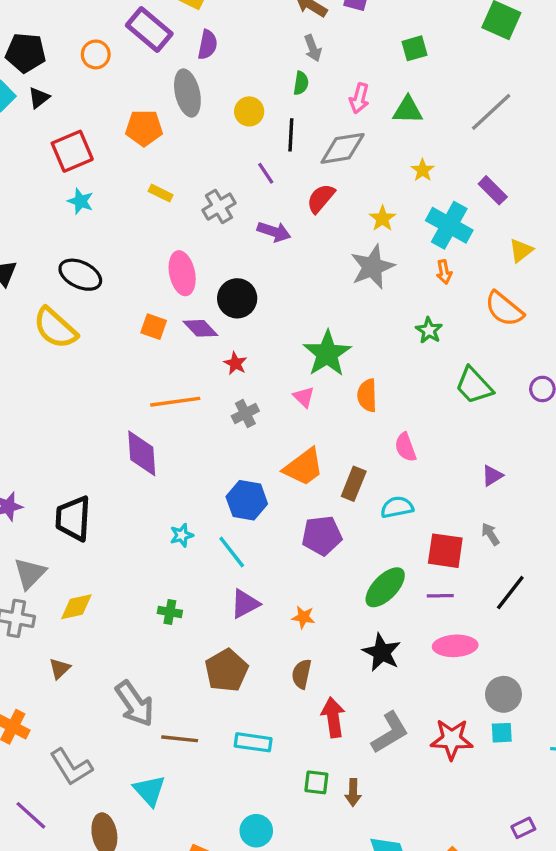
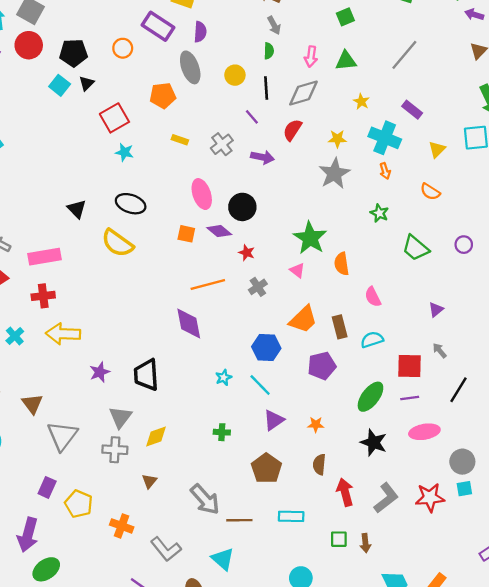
yellow star: (382, 219) -> (337, 139), turned -30
orange semicircle: (504, 309) -> (430, 192), size x0.7
brown rectangle: (354, 484) -> (340, 327), turned -30

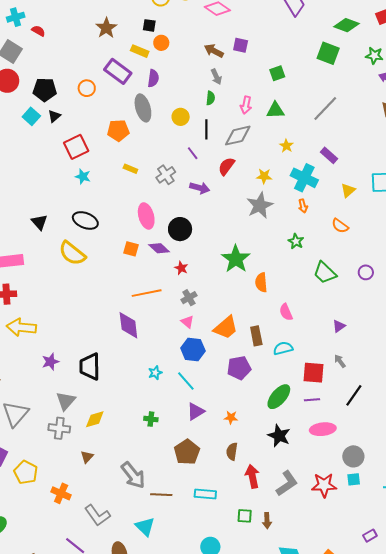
pink triangle: (297, 270) -> (187, 322), moved

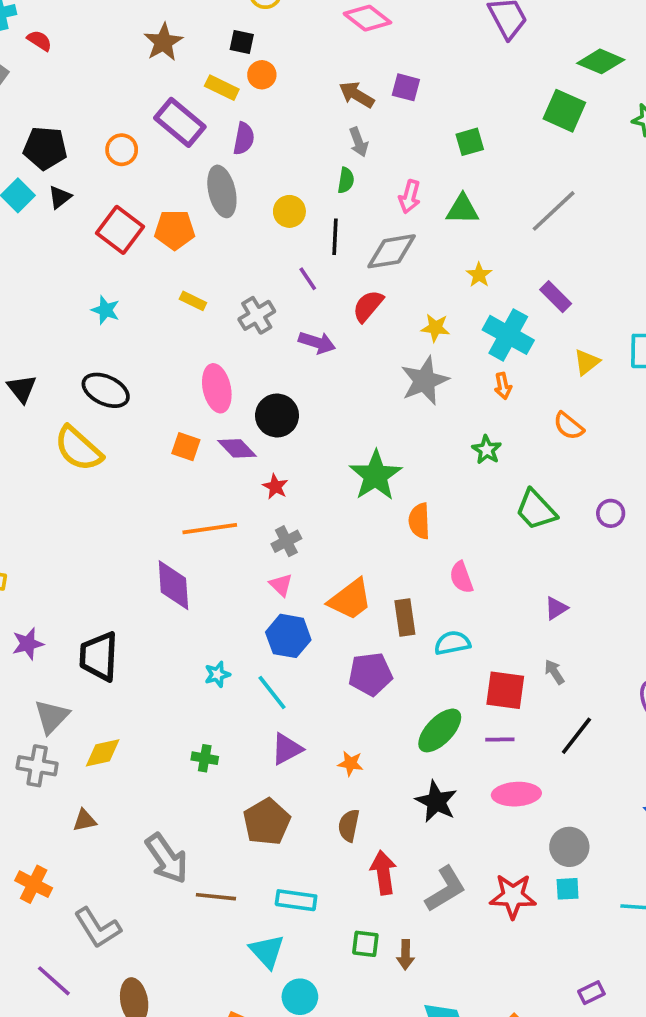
red square: (76, 147) -> (120, 230), moved, turned -30
brown triangle: (87, 457) -> (85, 820), turned 32
cyan triangle: (145, 527) -> (267, 951), moved

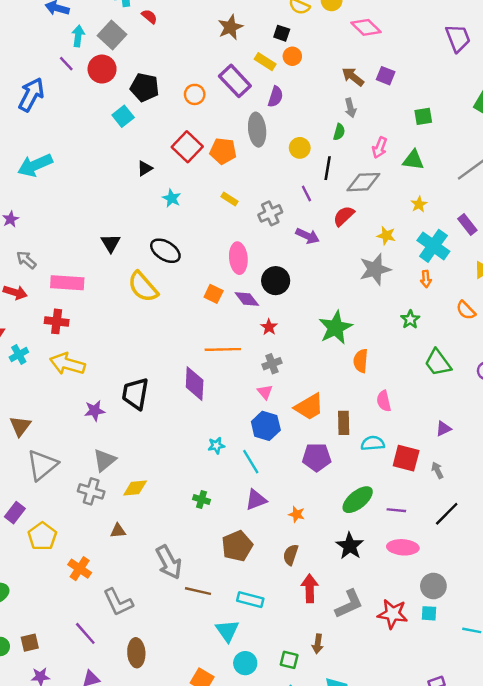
black triangle: (60, 197) -> (145, 168), moved
black trapezoid: (99, 656) -> (135, 394), moved
red square: (505, 690) -> (406, 458), moved
green square: (365, 944) -> (289, 660), moved

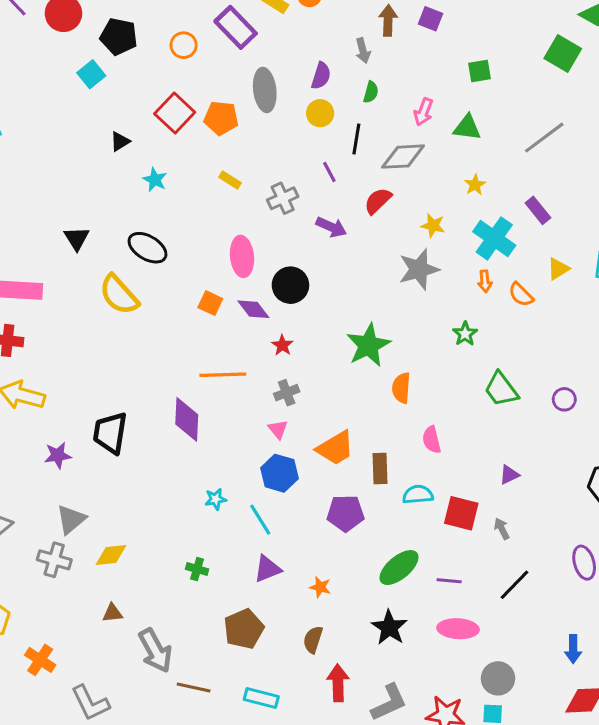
brown arrow: (353, 77) -> (388, 20), turned 55
purple semicircle: (275, 97) -> (321, 76), moved
gray arrow: (350, 108) -> (363, 51), moved
orange semicircle: (466, 310) -> (521, 295), moved
brown triangle: (118, 531) -> (113, 613), moved

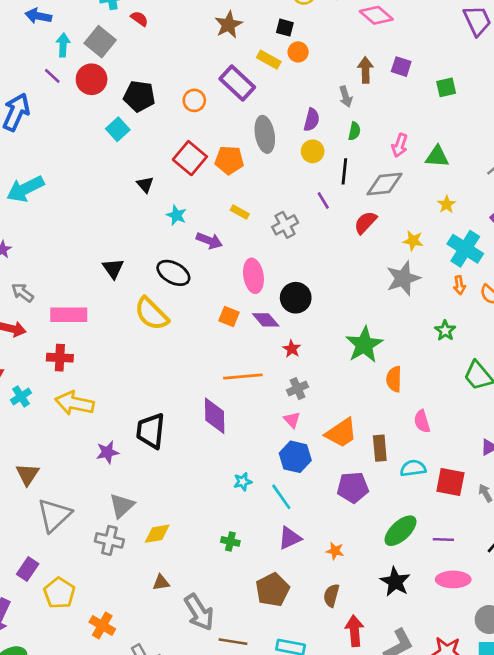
green square: (480, 71) -> (446, 87), moved
black triangle: (120, 141) -> (145, 185), turned -36
purple arrow: (331, 227) -> (209, 241), moved

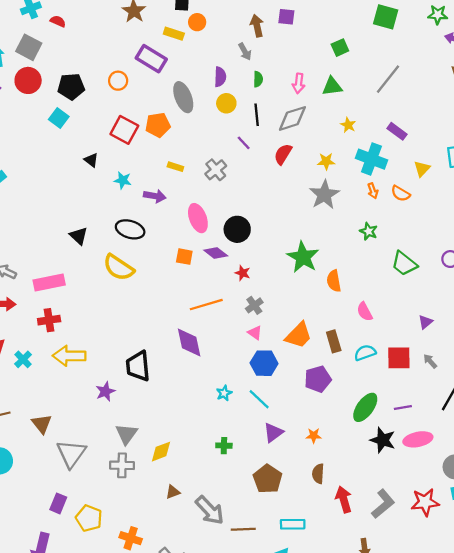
green square: (446, 87) -> (340, 48), moved
black star: (395, 582) -> (383, 440), moved

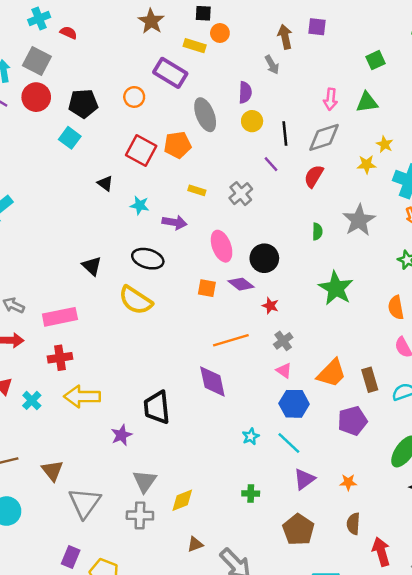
green semicircle: (258, 79) -> (317, 231), moved
yellow star: (326, 161) -> (367, 164), moved
orange semicircle: (334, 281) -> (396, 308), moved

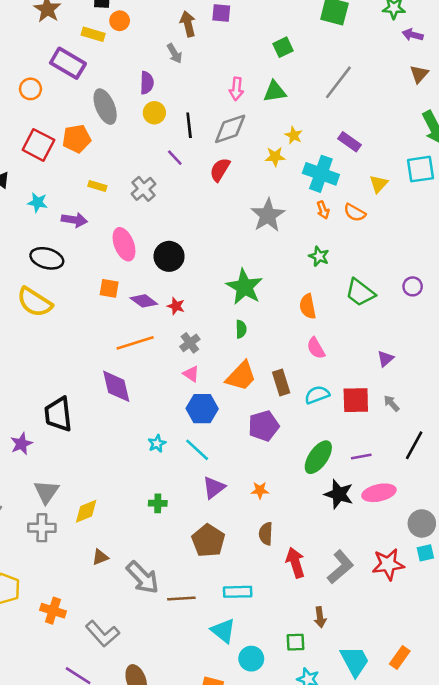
green semicircle: (317, 231) -> (241, 329), moved
purple diamond: (241, 284) -> (144, 301), moved

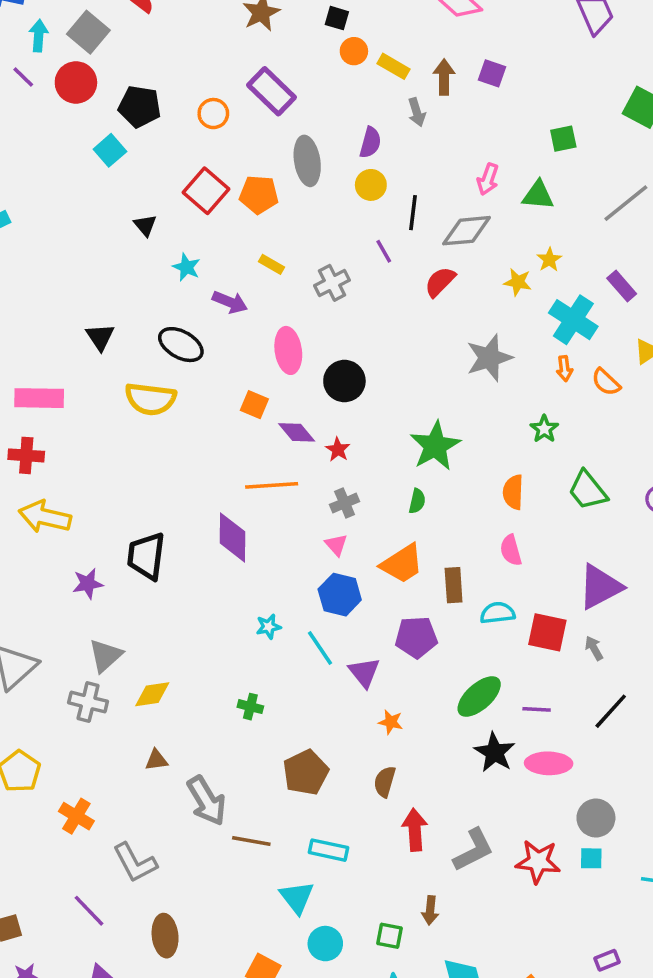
yellow rectangle: (93, 34) -> (393, 66), moved
yellow semicircle: (34, 302) -> (150, 399), turned -39
purple triangle: (385, 359) -> (600, 587), size x2.0
purple triangle: (214, 488) -> (364, 672), moved, turned -45

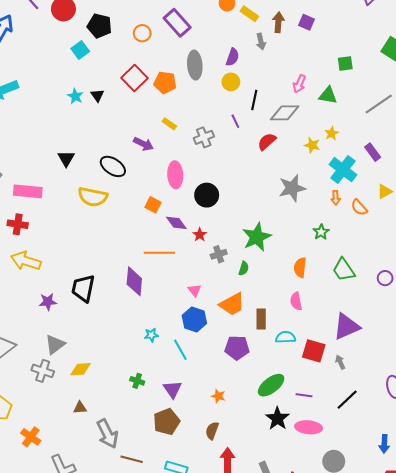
cyan star: (186, 267) -> (75, 96), moved
gray cross: (345, 503) -> (219, 254), moved
purple triangle: (364, 672) -> (172, 389), moved

